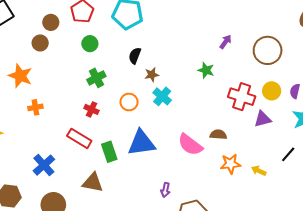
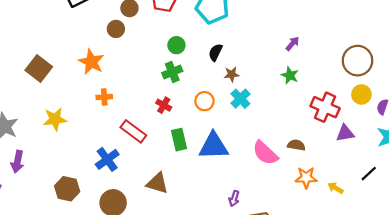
purple arrow: (226, 42) -> (292, 44), moved
green circle: (90, 44) -> (176, 45), moved
yellow circle: (272, 91) -> (361, 94), moved
red rectangle: (79, 138) -> (133, 131), moved
green rectangle: (109, 152) -> (179, 140), moved

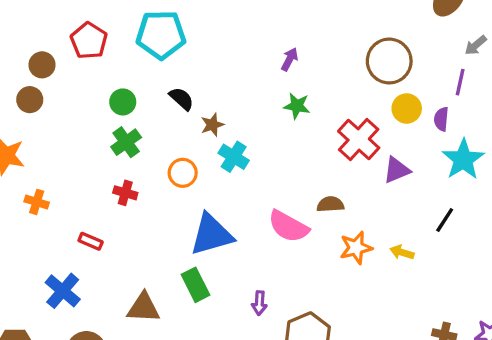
black semicircle: (215, 52) -> (181, 99), turned 120
orange cross: (104, 97) -> (37, 202), turned 35
red cross: (325, 107) -> (359, 139), turned 32
red rectangle: (133, 131) -> (91, 241), size x0.6
green rectangle: (179, 140) -> (195, 285), moved

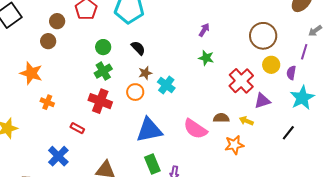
brown star: (212, 125) -> (145, 73), moved
red cross: (125, 193) -> (100, 101), size x1.6
yellow arrow: (402, 252) -> (246, 121), moved
green rectangle: (195, 285) -> (152, 164), moved

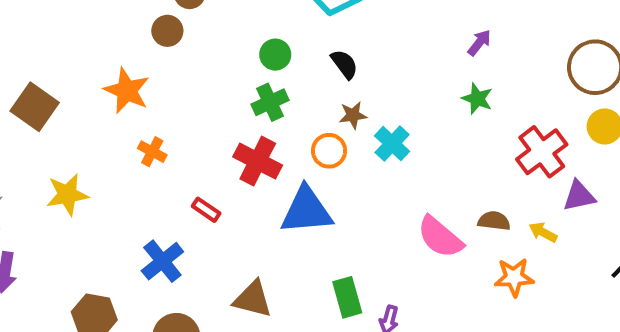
blue triangle: (149, 130) -> (306, 211), moved

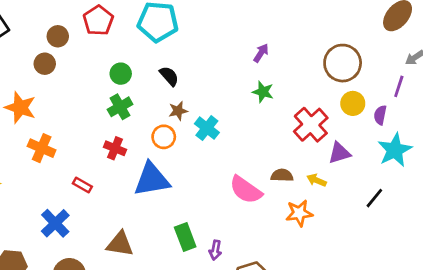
orange cross: (152, 152) -> (42, 148), size x1.4
red cross: (258, 161) -> (115, 148), size x0.7

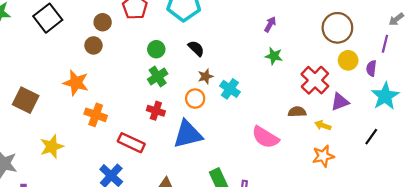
brown semicircle: (282, 175) -> (297, 112), moved
red rectangle: (82, 185) -> (131, 143), size x1.6
orange star: (299, 213) -> (323, 156), moved

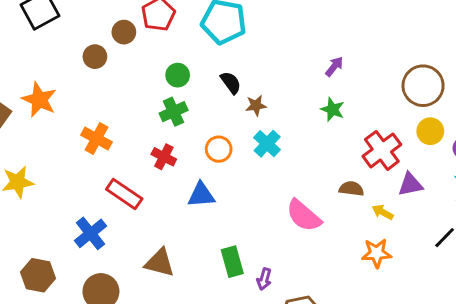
brown circle: (103, 22) -> (124, 32), moved
brown star: (205, 76) -> (256, 105), moved
orange star: (76, 83) -> (39, 100), moved
orange cross: (96, 115) -> (97, 138), moved
blue triangle: (188, 134) -> (201, 195), size x0.7

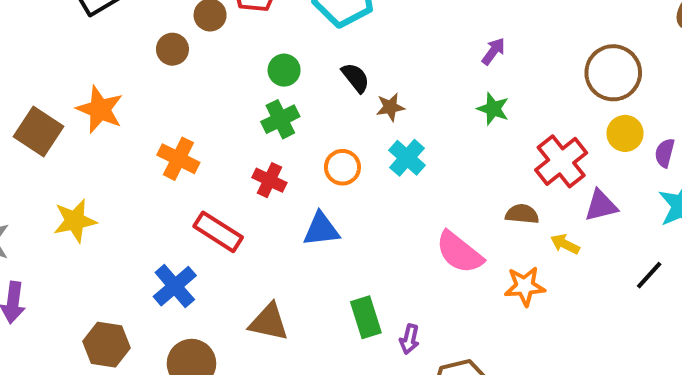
orange star: (377, 253) -> (525, 286), moved

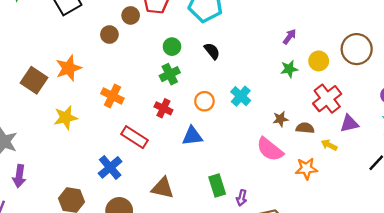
brown star: (390, 107) -> (280, 119), moved
orange star: (100, 109) -> (69, 68), turned 30
green star: (493, 109) -> (289, 69), turned -30
yellow circle: (625, 133) -> (319, 61), moved
yellow star: (75, 221) -> (66, 118), moved

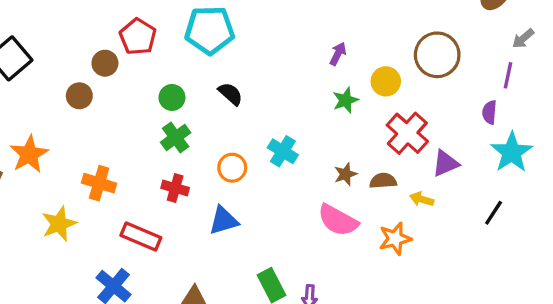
yellow star: (66, 118) -> (59, 224), moved

